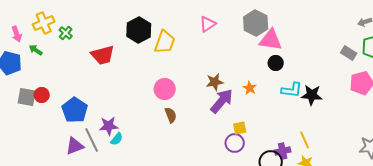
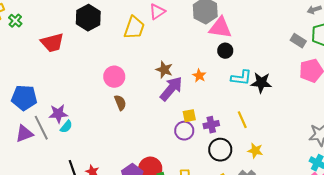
yellow trapezoid: (165, 42) -> (134, 28), moved
brown star: (215, 82) -> (164, 70), turned 30
blue pentagon: (75, 110) -> (24, 98), turned -30
yellow line: (305, 140) -> (242, 120), moved
purple cross: (283, 151) -> (211, 125), moved

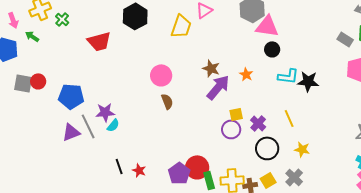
purple cross: (211, 125) -> (258, 123), turned -35

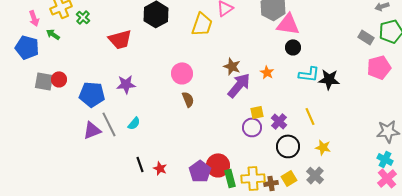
purple star: (105, 112) -> (126, 84), moved

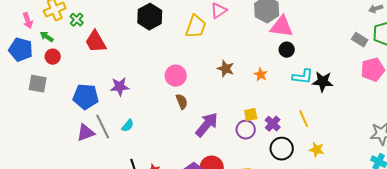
red trapezoid: (120, 39) -> (96, 42), moved, turned 75
red circle: (59, 79) -> (53, 57), moved
purple arrow: (239, 85) -> (207, 125), moved

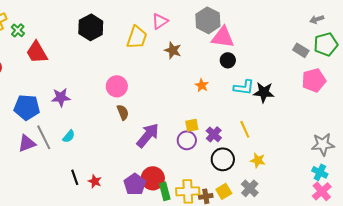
brown star: (226, 69) -> (173, 50), moved

